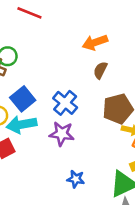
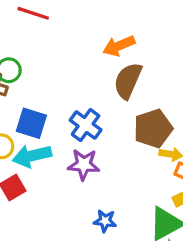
brown semicircle: (100, 70) -> (128, 81), size x1.6
blue square: (23, 99) -> (31, 123), turned -30

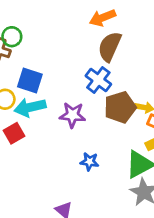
blue cross: (86, 125) -> (98, 80), moved
brown pentagon: (153, 129) -> (120, 107), moved

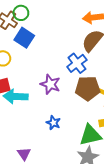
blue square: (30, 80) -> (24, 38), moved
cyan arrow: (30, 107) -> (16, 96), moved

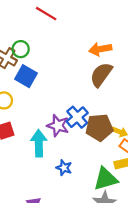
blue cross: (77, 63) -> (77, 117), moved
cyan arrow: (16, 96) -> (39, 143), moved, turned 90

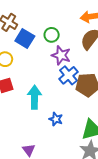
green circle: (21, 49) -> (52, 35), moved
purple star: (58, 126) -> (61, 55), moved

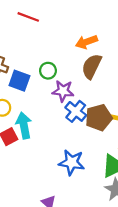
cyan arrow: (34, 97) -> (24, 125), moved
blue star: (56, 119) -> (72, 162), size x1.6

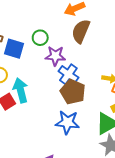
brown pentagon: (99, 118) -> (73, 92), moved, turned -30

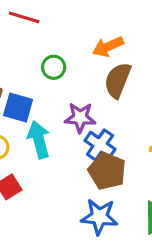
green circle: (40, 38) -> (54, 67), moved
cyan arrow: (21, 90) -> (39, 140), moved

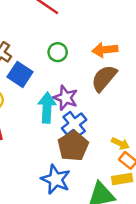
cyan arrow: (39, 140) -> (47, 108), moved

